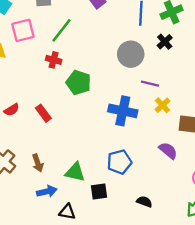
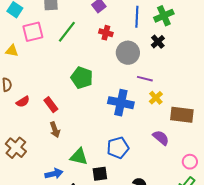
red cross: (54, 60) -> (106, 33), moved
brown arrow: (38, 163) -> (55, 130), moved

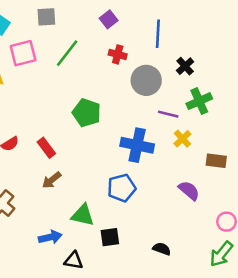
green cross: (164, 16) -> (199, 101), moved
brown rectangle: (182, 115) -> (216, 161), size x0.7
brown arrow: (55, 130) -> (52, 180), turned 70
blue pentagon: (118, 148) -> (122, 188), moved

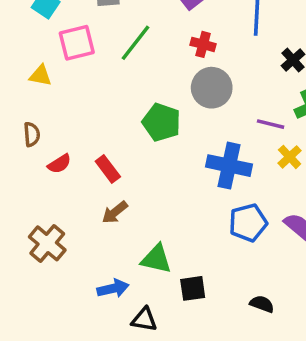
gray circle: (146, 80) -> (212, 88), moved
blue pentagon: (122, 188) -> (248, 223), moved

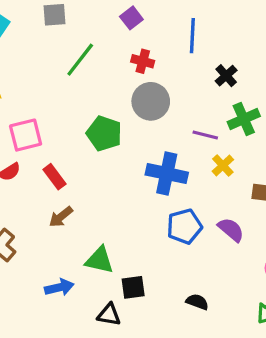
pink square: (77, 43) -> (26, 135), moved
black triangle: (144, 320) -> (109, 315), moved

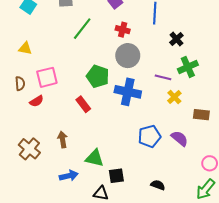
blue cross: (167, 174) -> (128, 92), moved
red rectangle: (54, 177) -> (83, 104), moved
brown arrow: (61, 217) -> (63, 139), moved, turned 119

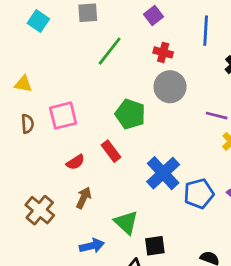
yellow triangle: (25, 48) -> (23, 84), moved
blue cross: (128, 92) -> (163, 173), moved, turned 35
red semicircle: (37, 101) -> (75, 162), moved
brown arrow: (63, 139) -> (84, 198), turned 35
green triangle: (95, 158) -> (126, 222), turned 30

